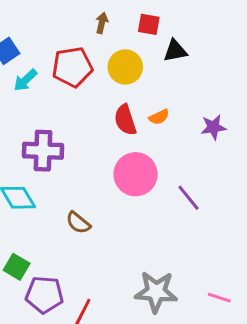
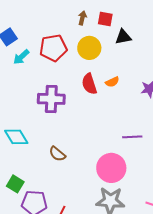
brown arrow: (102, 23) -> (82, 18), moved
purple cross: (43, 151) -> (51, 99), moved
pink circle: (136, 174) -> (111, 168), moved
purple line: (188, 198) -> (132, 137), turned -54

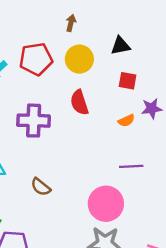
red square: (105, 19) -> (128, 81), moved
orange semicircle: (112, 82) -> (126, 121), moved

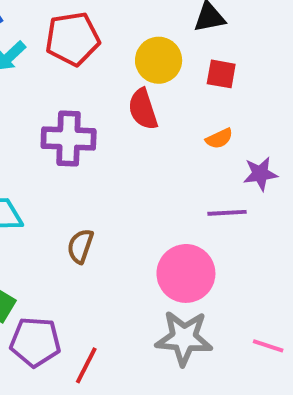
yellow circle: (79, 59) -> (159, 60), moved
purple star: (152, 108) -> (260, 174), moved
brown semicircle: (41, 187) -> (80, 246), turned 70

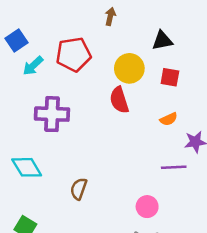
purple cross: (69, 138) -> (52, 114), moved
pink circle: (186, 273) -> (147, 207), size x0.6

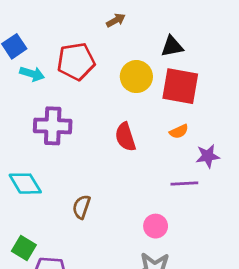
brown arrow: (110, 16) -> (116, 20), turned 48
cyan arrow: (33, 66) -> (32, 74), turned -120
red square: (170, 77) -> (180, 86), size x1.8
red semicircle: (119, 100) -> (125, 137), moved

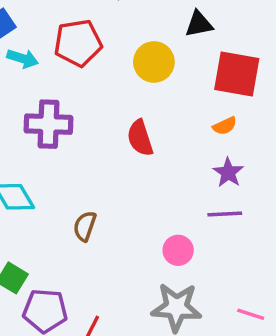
red square: (180, 86) -> (237, 74), moved
orange semicircle: (179, 131) -> (225, 126), moved
purple star: (208, 156) -> (228, 173), moved, turned -30
purple line: (184, 184) -> (225, 214), moved

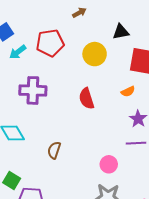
cyan arrow: (23, 59) -> (18, 52), turned 126
orange semicircle: (225, 126) -> (128, 92), moved

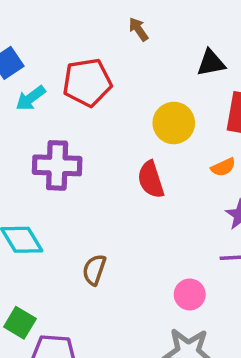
brown arrow: (79, 13) -> (138, 29), turned -96
yellow circle: (95, 54) -> (174, 123), moved

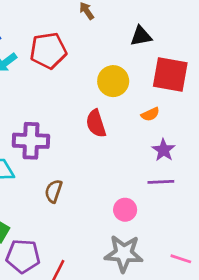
purple cross: (57, 165) -> (31, 141), moved

